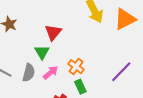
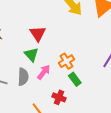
orange cross: (76, 67) -> (67, 61), turned 35

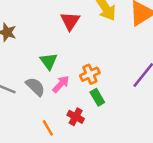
red triangle: (38, 34) -> (70, 21), moved
gray semicircle: (23, 77) -> (35, 87), turned -54

